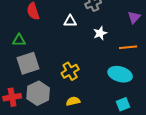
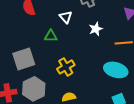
white triangle: (70, 21) -> (66, 17), turned 48
green triangle: (19, 40) -> (51, 36), moved

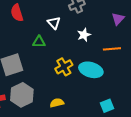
yellow cross: (66, 67) -> (64, 67), moved
cyan ellipse: (116, 70) -> (91, 70), moved

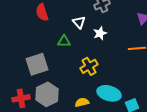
white star: (84, 35) -> (100, 33), moved
cyan ellipse: (91, 70) -> (109, 93), moved

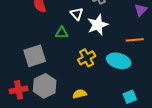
white star: (100, 33) -> (98, 25), size x1.5
cyan ellipse: (109, 93) -> (119, 61), moved

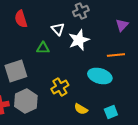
yellow cross: (87, 58) -> (60, 87), moved
yellow semicircle: (80, 94) -> (81, 109), moved, turned -136

